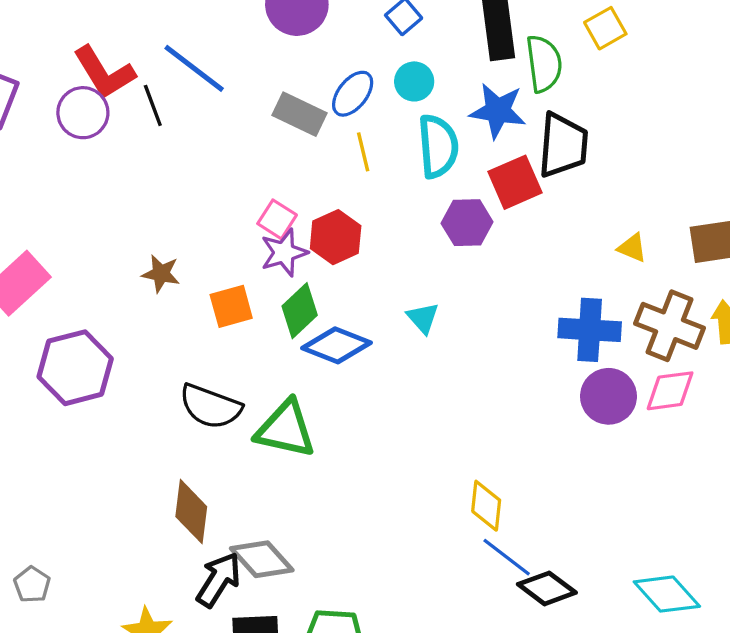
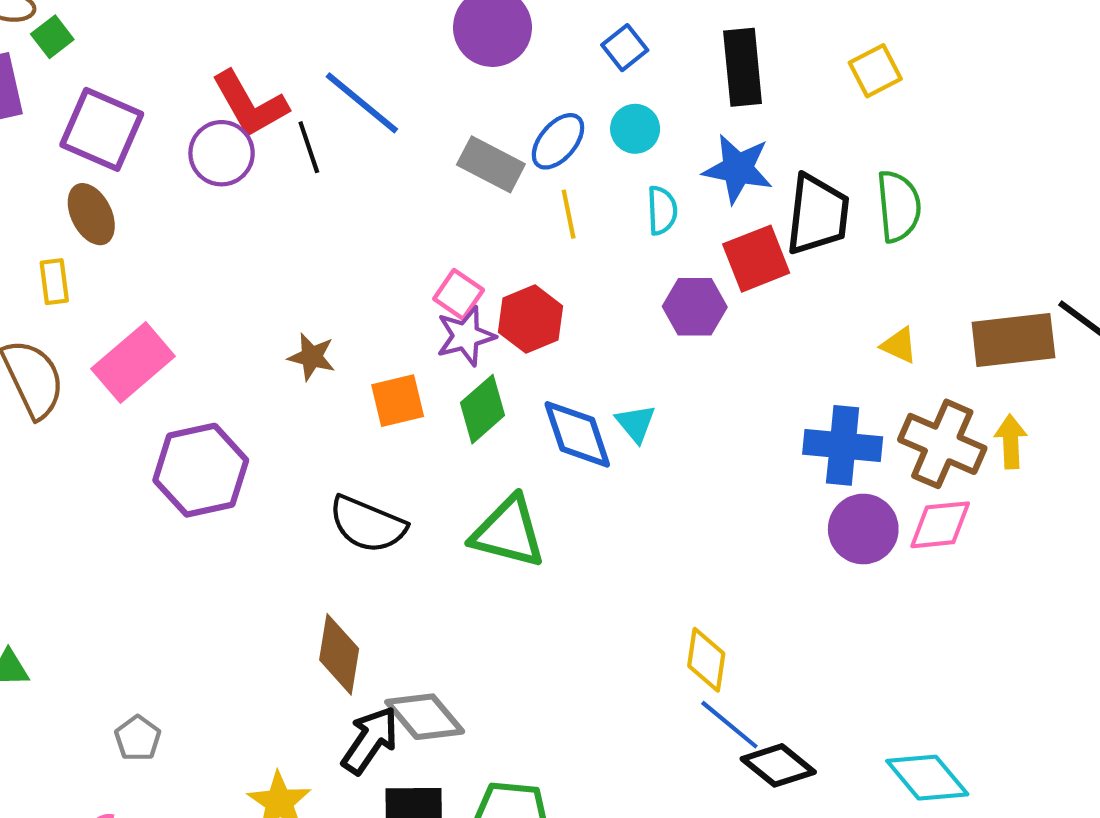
green semicircle: (544, 64) -> (899, 206), moved
cyan semicircle: (438, 146) -> (662, 210), size x0.6
blue diamond: (336, 345) -> (577, 434), moved, turned 48
green triangle: (286, 429) -> (508, 532), moved

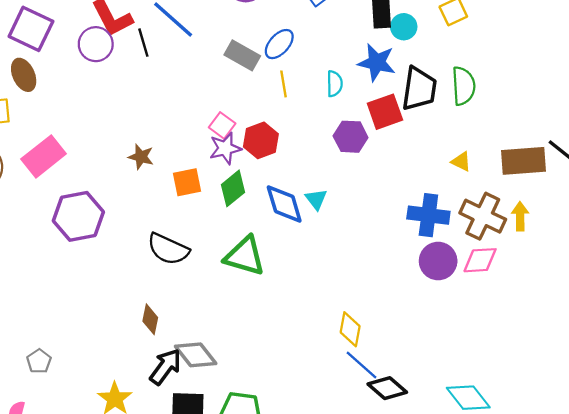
cyan circle: (635, 129) -> (404, 27), moved
brown diamond: (339, 654) -> (150, 319), size x0.7

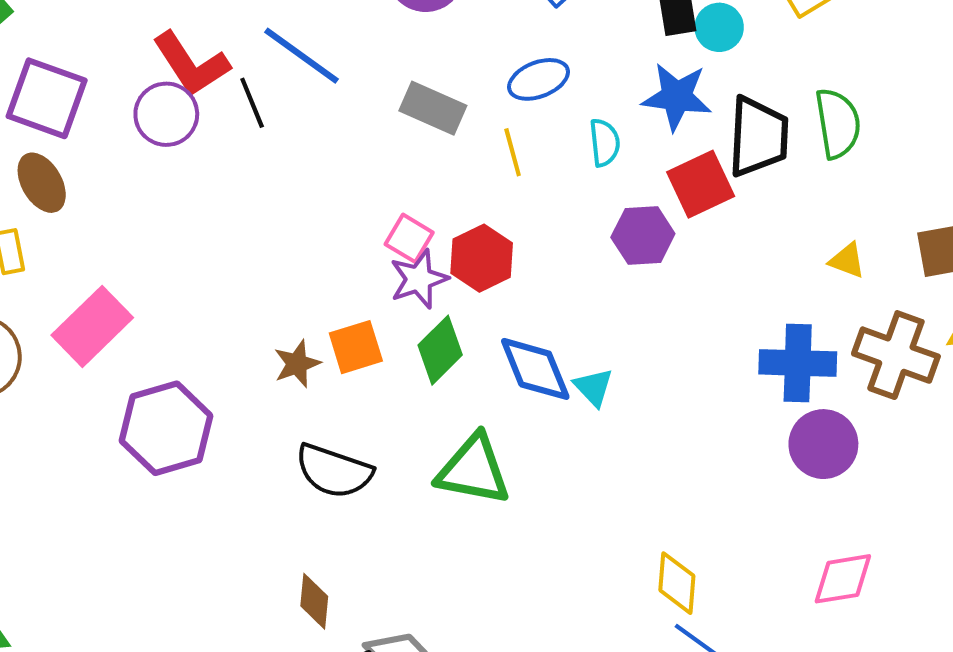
blue ellipse: (279, 44) -> (538, 79), moved, turned 32
brown star: (141, 157) -> (297, 364), moved, turned -30
cyan triangle: (316, 199) -> (593, 387), moved
pink diamond: (480, 260) -> (843, 579), moved

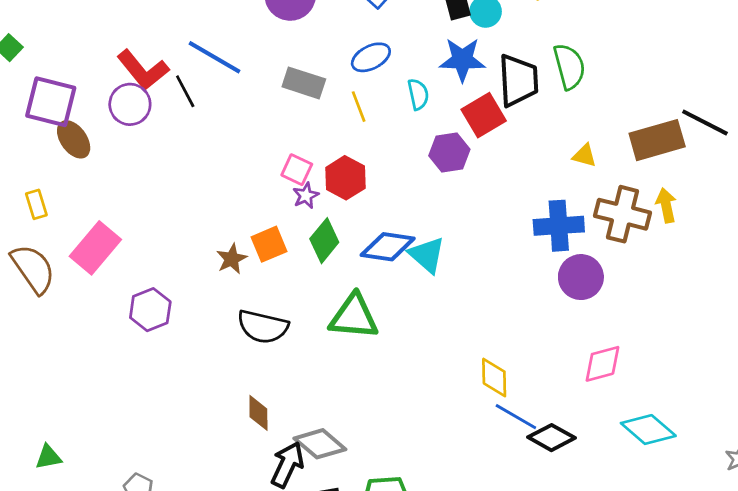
brown ellipse: (42, 183) -> (74, 139), moved
purple star: (419, 279) -> (306, 196), size x0.7
blue diamond: (535, 369) -> (388, 247), turned -54
cyan triangle: (593, 387) -> (427, 255), size x1.4
purple hexagon: (166, 428) -> (150, 310), size x0.7

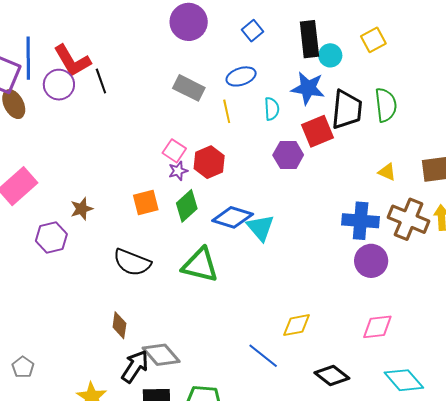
blue line: (215, 57) -> (28, 58), moved, turned 51
brown star: (232, 259) -> (82, 209), moved
yellow diamond: (494, 377) -> (296, 325), turned 72
blue line: (516, 417) -> (263, 356), moved

